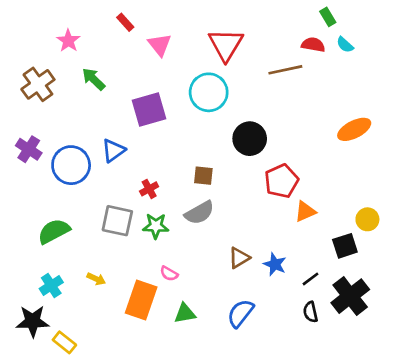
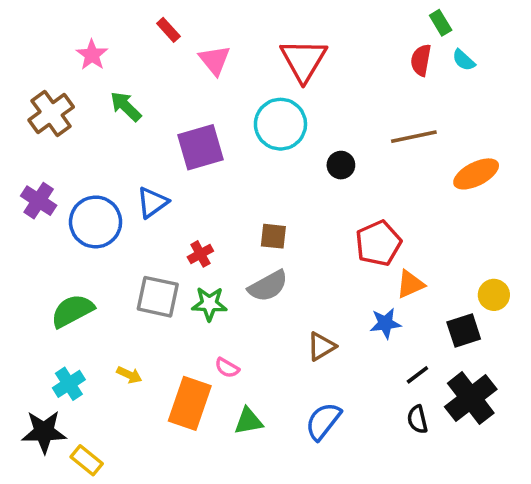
red semicircle: (313, 45) -> (421, 60), turned -90
brown line: (285, 70) -> (414, 137), moved
black circle: (250, 139) -> (341, 165), moved, size x0.6
blue star: (275, 264) -> (385, 323), moved, turned -30

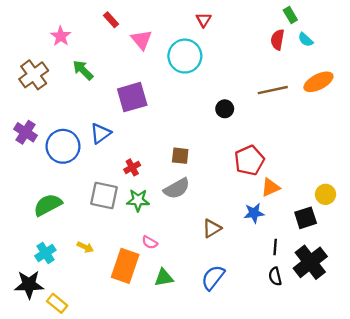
red triangle: (304, 60) -> (204, 20), moved, size x0.5
cyan circle: (280, 124) -> (185, 56), moved
orange ellipse: (476, 174) -> (318, 82), moved
black line: (417, 375) -> (275, 247), turned -49

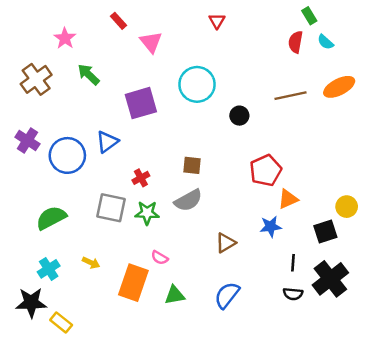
cyan circle: (185, 56) -> (197, 84), moved
black semicircle: (275, 276) -> (293, 294), turned -72

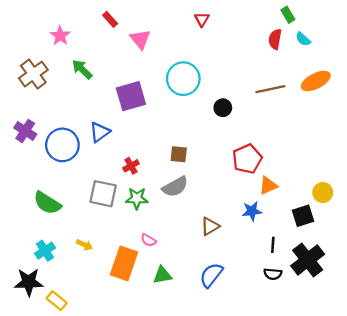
green semicircle: (51, 218) -> (47, 203), turned -120

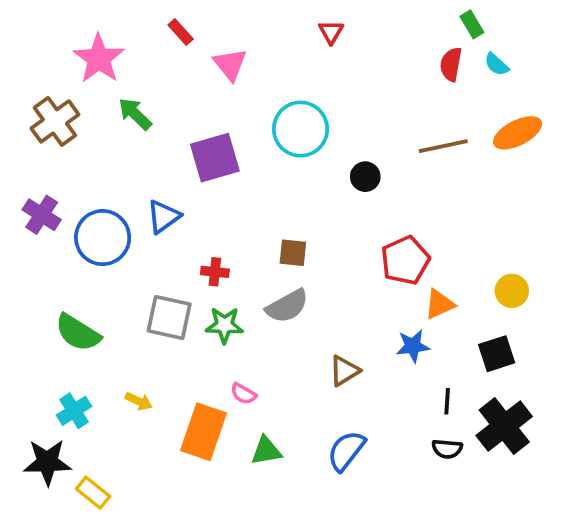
pink star: (60, 36) -> (99, 59), size x1.5
red cross: (131, 166) -> (215, 272), turned 35
yellow circle: (323, 193) -> (512, 291), moved

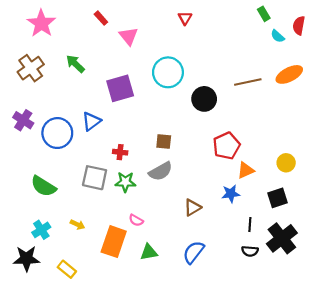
pink star: (99, 59) -> (41, 23), moved
red semicircle: (451, 64) -> (299, 26), moved
black circle: (365, 177) -> (204, 99), size x1.5
yellow rectangle: (93, 493) -> (67, 269), moved

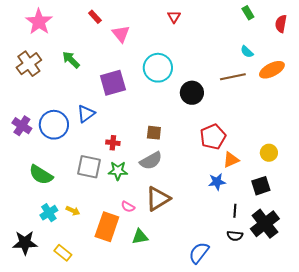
cyan semicircle: (278, 36) -> (247, 52), moved
purple cross: (23, 120) -> (22, 126), moved
brown triangle: (192, 207) -> (158, 199), moved, size x1.5
cyan cross: (41, 230) -> (49, 213), moved
blue semicircle: (193, 252) -> (199, 253), moved

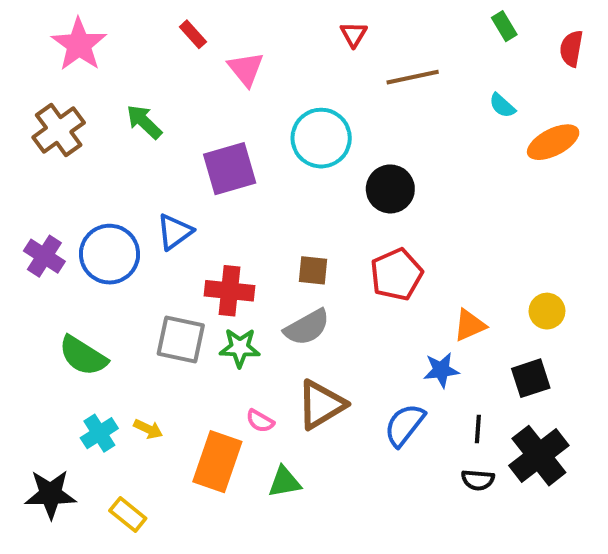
brown line: (233, 77) -> (413, 77), moved
red pentagon: (213, 137) -> (396, 274), moved
red cross: (113, 143) -> (230, 291), size x1.6
blue semicircle: (199, 253) -> (405, 425), moved

